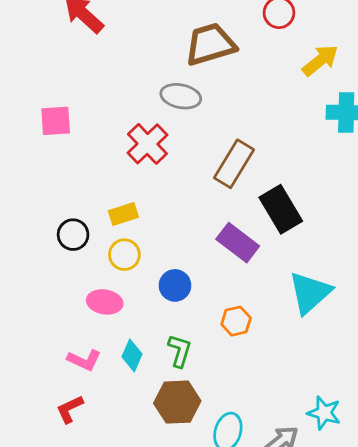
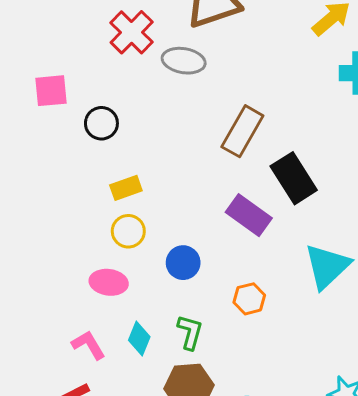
red cross: (147, 144) -> (132, 32), moved
black circle: (73, 235) -> (101, 123), moved
pink L-shape: (84, 360) -> (88, 345), turned -144

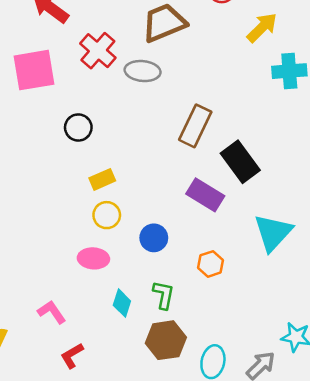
pink square: (51, 91) -> (34, 70), moved, size x1.5
pink L-shape: (88, 345) -> (52, 312), moved

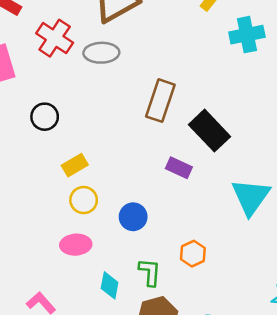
purple rectangle: (205, 195) -> (179, 168), size x0.7
orange hexagon: (211, 264) -> (193, 254), moved

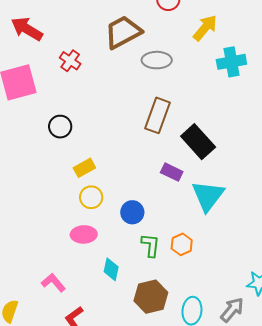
red cross: (55, 38) -> (70, 61), size x0.7
gray ellipse: (101, 53) -> (157, 60), moved
cyan triangle: (251, 197) -> (208, 196), moved
green L-shape: (150, 272) -> (151, 245), moved

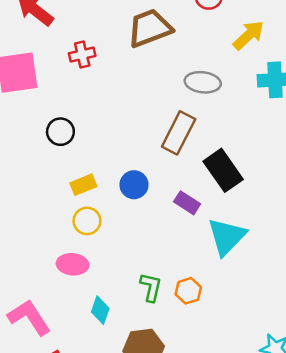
gray ellipse: (157, 60) -> (203, 82), moved
red cross: (70, 61) -> (82, 55), turned 35
blue circle: (132, 212) -> (134, 185), moved
pink L-shape: (53, 283) -> (29, 317), size x1.5

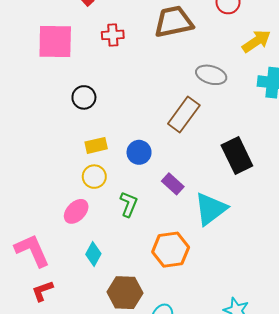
black rectangle: (223, 170) -> (237, 155), moved
purple rectangle: (187, 203) -> (173, 184), moved
pink ellipse: (73, 264) -> (76, 211), turned -60
green L-shape: (151, 287) -> (129, 204), moved
orange hexagon: (188, 291) -> (171, 250), size x1.6

